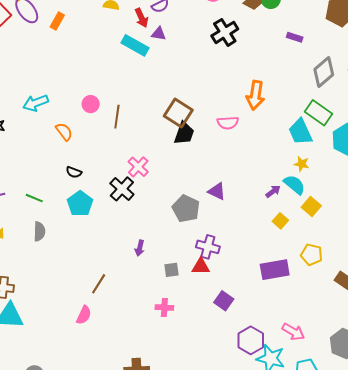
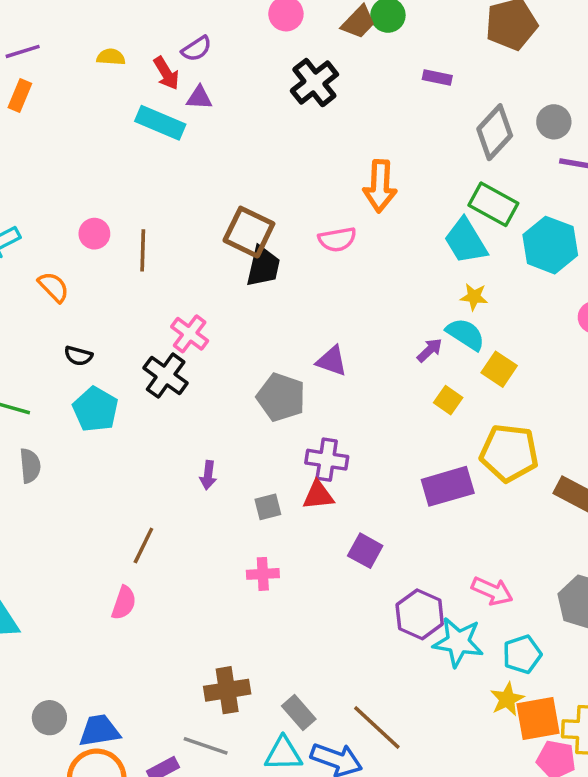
yellow pentagon: (312, 255) -> (509, 453), size x1.5

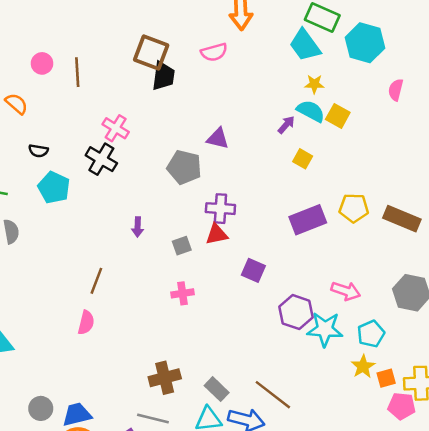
yellow square: (499, 369) -> (338, 116), moved
yellow pentagon: (509, 453) -> (354, 208), moved, size x0.7
orange square: (538, 718) -> (386, 378), size x0.6

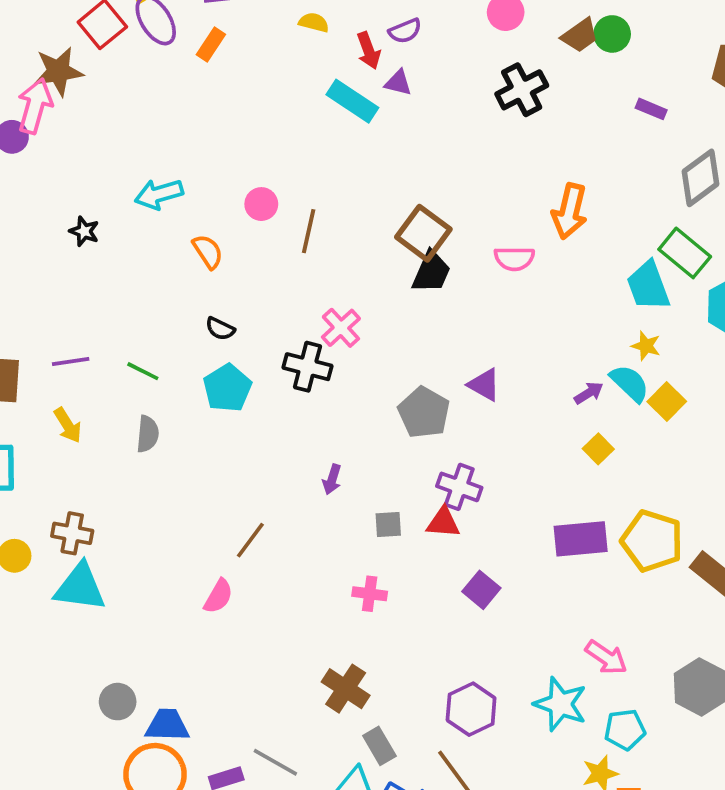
black cross: (101, 159) -> (307, 367), turned -32
yellow pentagon: (354, 208) -> (652, 541), size x1.4
purple hexagon: (296, 312) -> (471, 709), moved
brown cross: (165, 378) -> (346, 689), moved, turned 32

